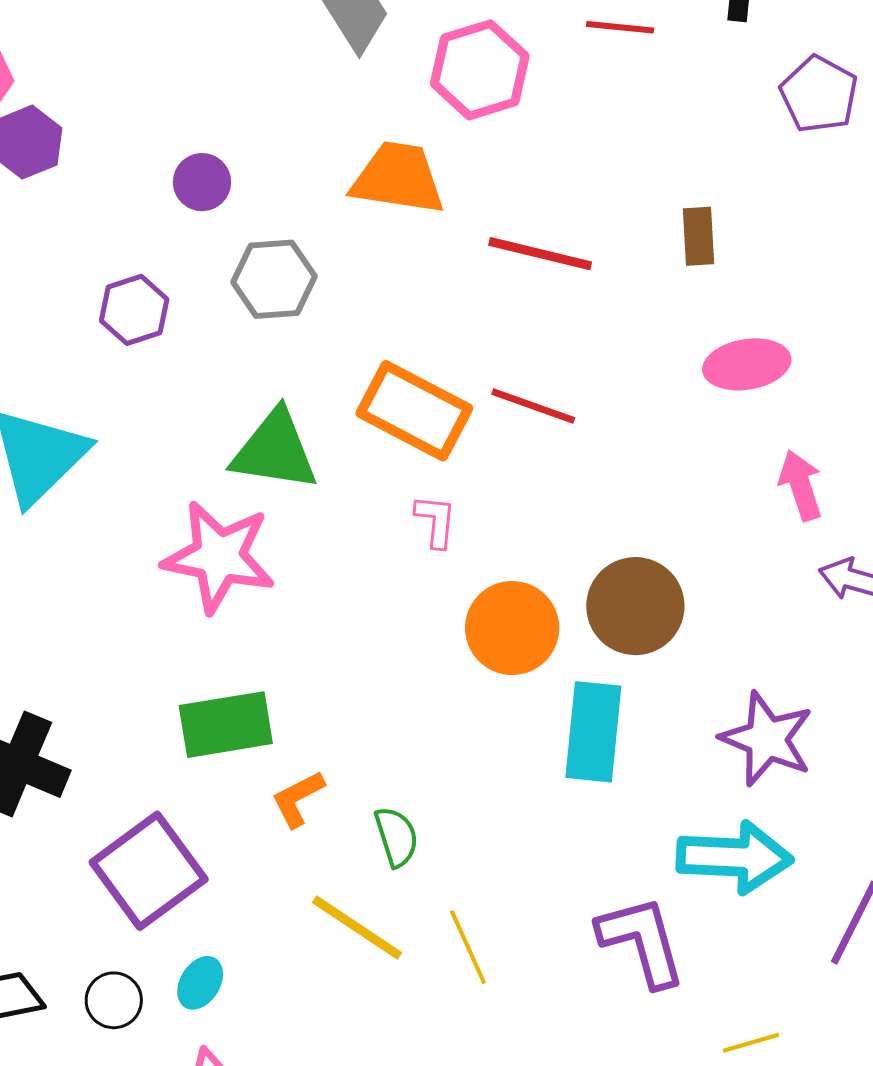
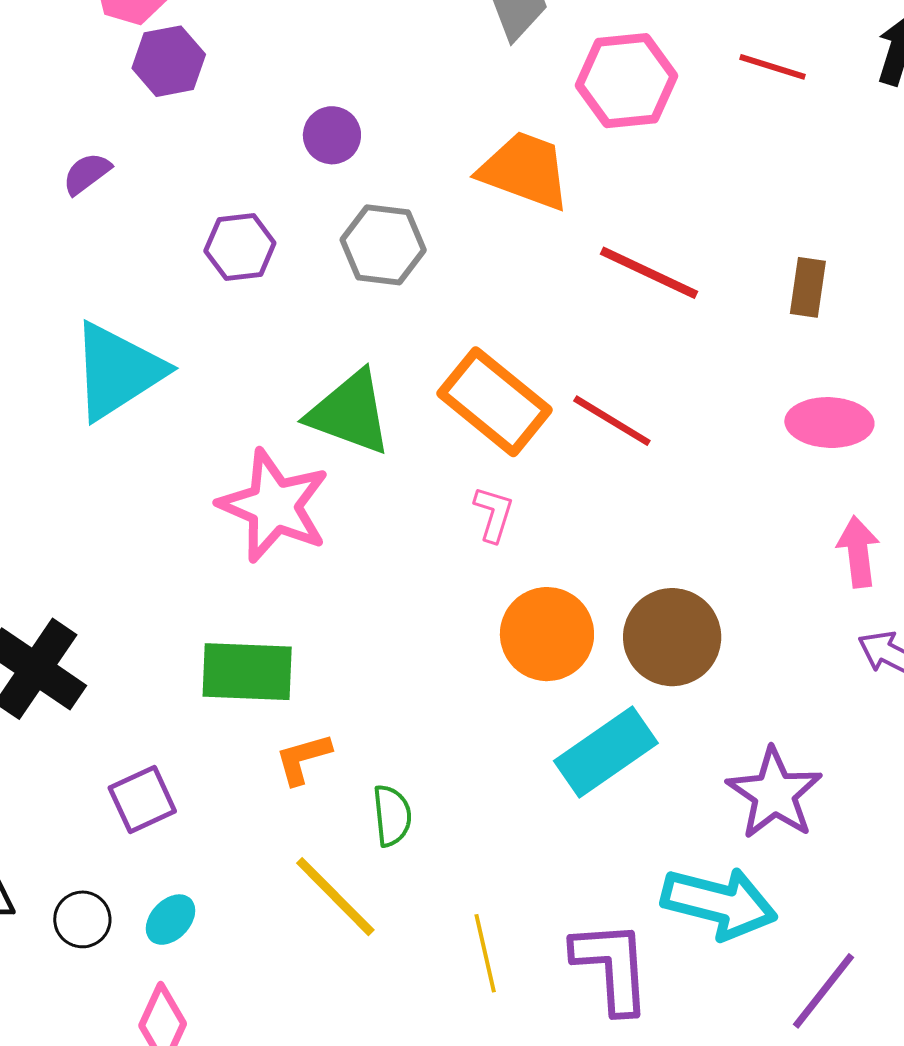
cyan rectangle: (593, 732) -> (606, 752), turned 38
purple square: (149, 871) -> (142, 800), size x0.6
yellow line: (468, 947) -> (485, 953), moved

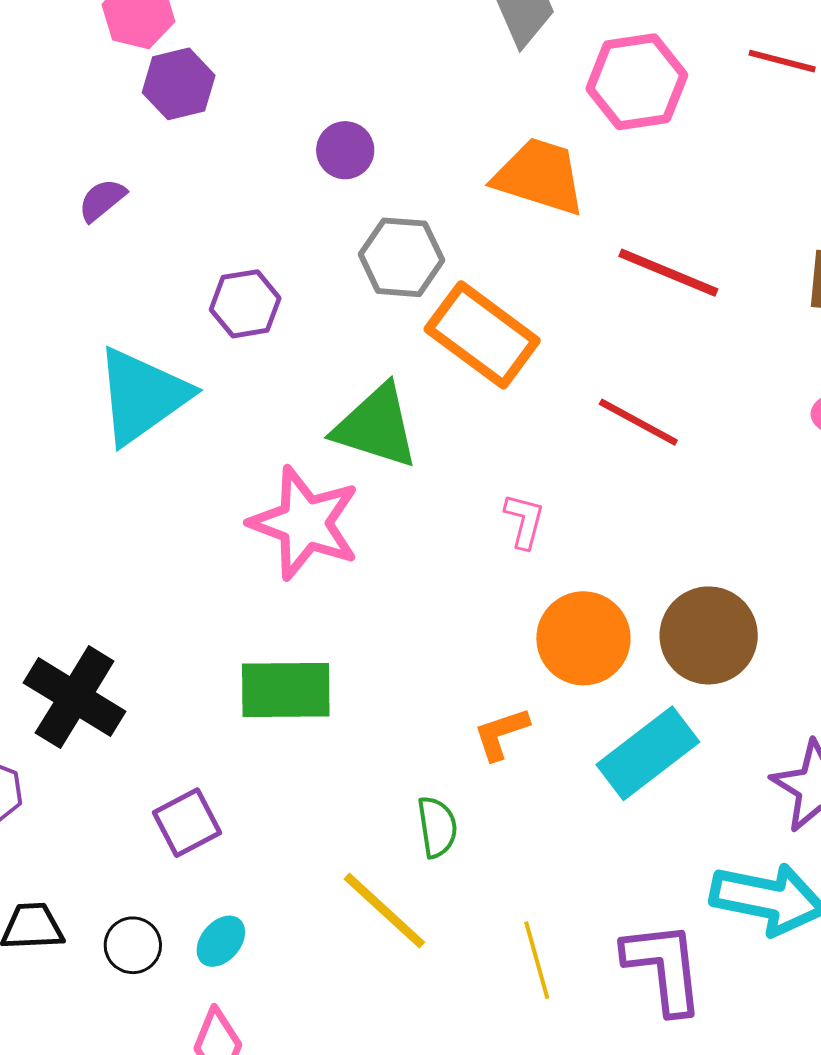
purple hexagon: (240, 247) -> (245, 304), moved
orange rectangle: (494, 402) -> (482, 335), moved
orange L-shape: (303, 759) -> (501, 734), moved

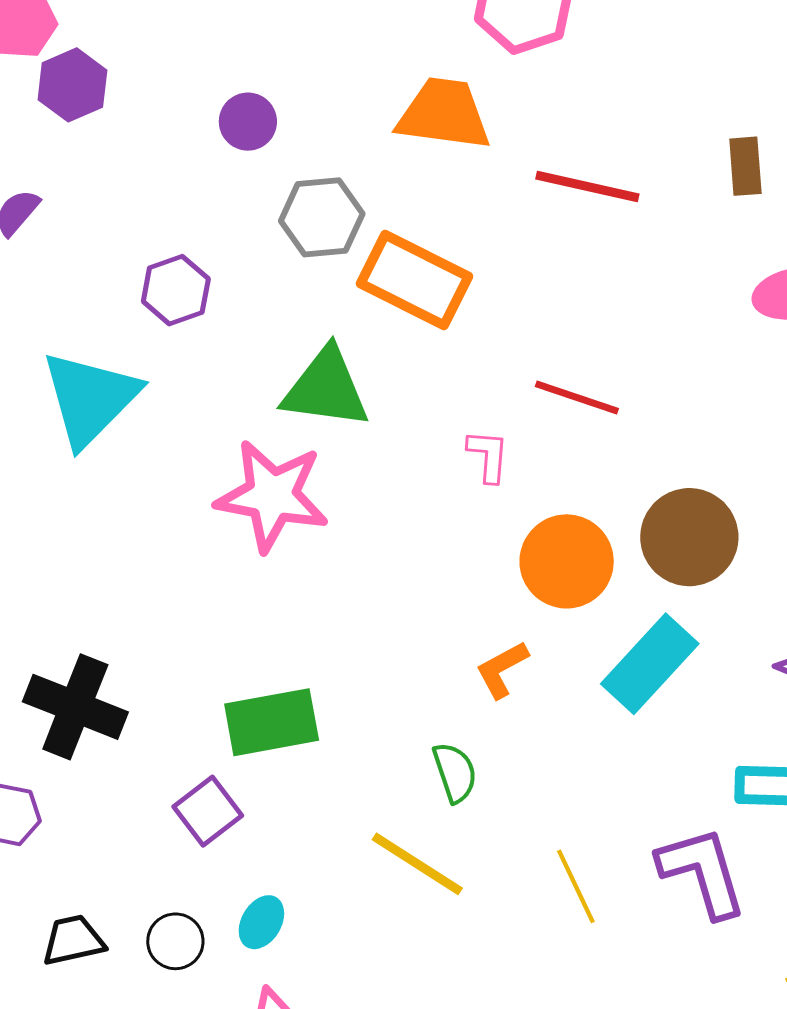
red line: (638, 422) -> (577, 398), moved
green rectangle: (286, 690) -> (272, 722), moved

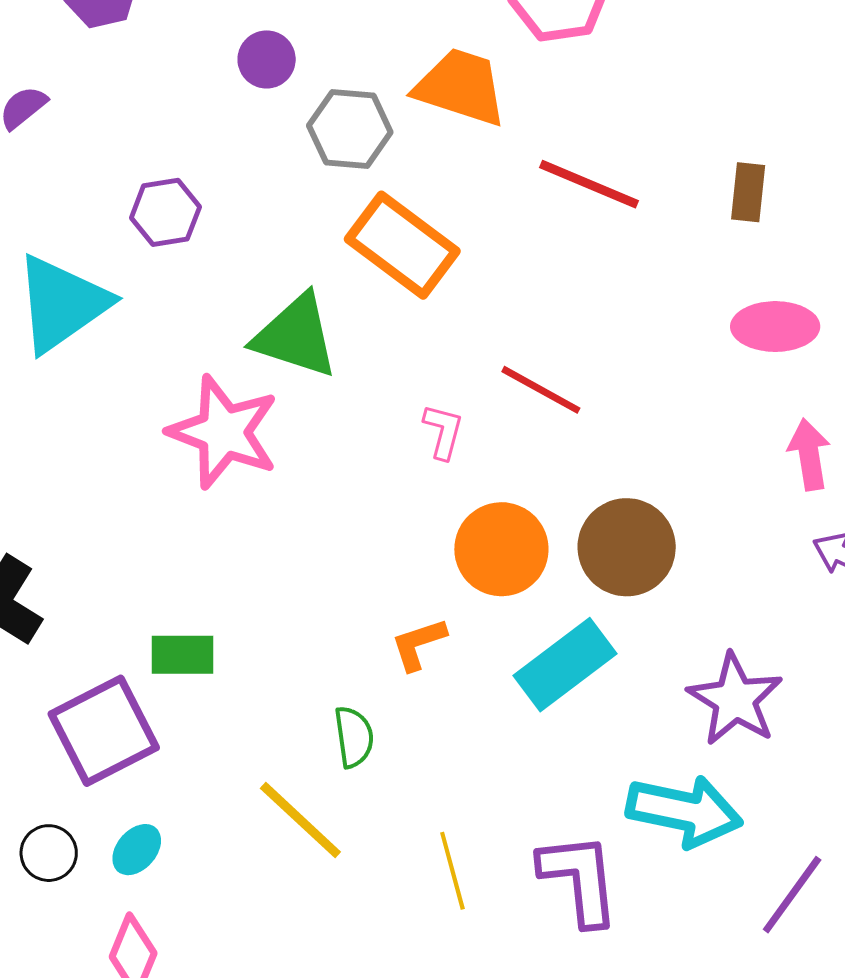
gray hexagon: (322, 217) -> (350, 129), moved
green rectangle: (272, 722) -> (182, 655), size x0.7
purple square: (208, 811) -> (104, 731), size x1.6

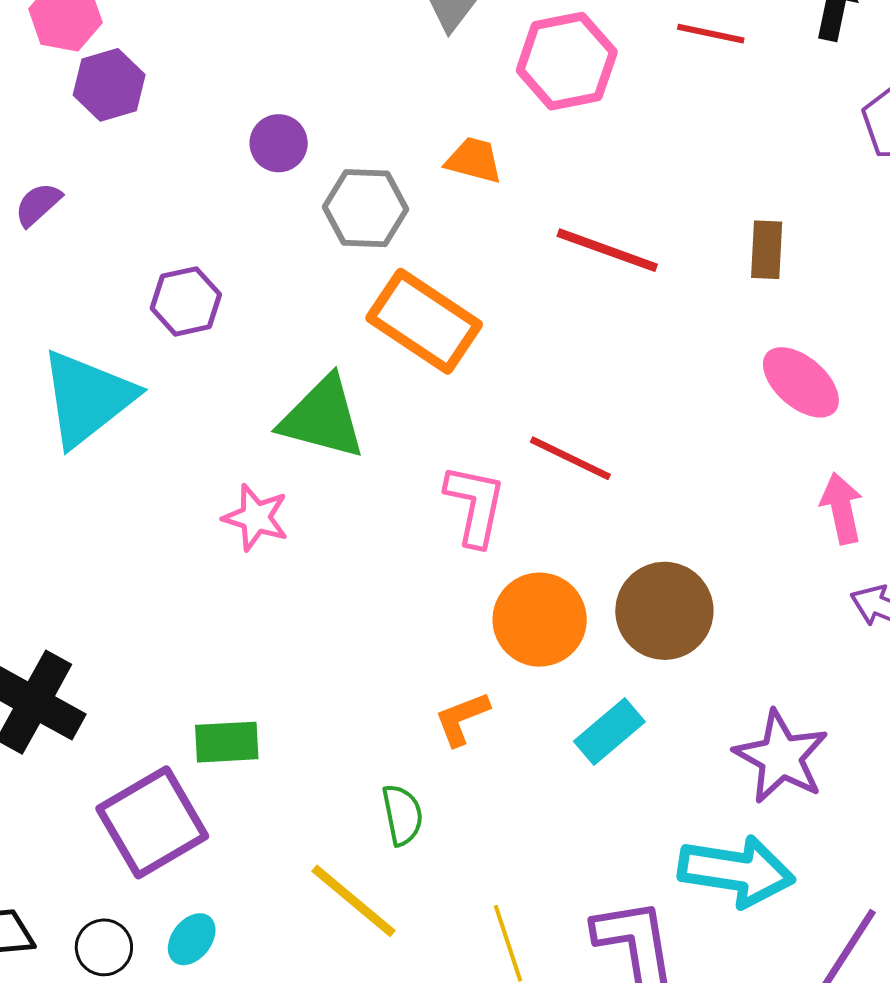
orange trapezoid: (461, 87) -> (474, 160), size x0.6
pink ellipse: (775, 327) -> (801, 382), turned 44
pink L-shape: (443, 431) -> (475, 505), size x1.5
pink star: (224, 432) -> (256, 518), size x0.6
cyan rectangle: (565, 665) -> (609, 731), size x0.7

